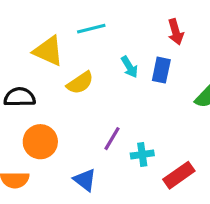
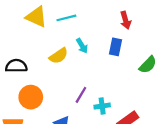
yellow triangle: (48, 51) -> (36, 17), moved
cyan arrow: (129, 67) -> (82, 46), moved

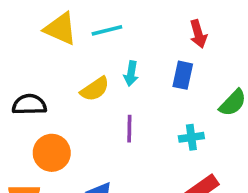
cyan arrow: (82, 46) -> (131, 74), turned 40
purple line: (81, 95) -> (129, 129), moved, turned -30
cyan cross: (102, 106) -> (191, 137), moved

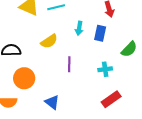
cyan arrow: (131, 74) -> (79, 28), moved

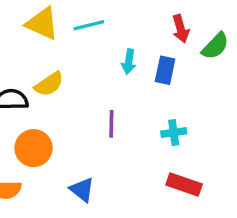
yellow semicircle: (49, 41) -> (49, 84), moved
green semicircle: (129, 49) -> (215, 46), moved
red rectangle: (111, 99) -> (184, 184), turned 54

